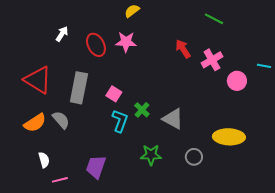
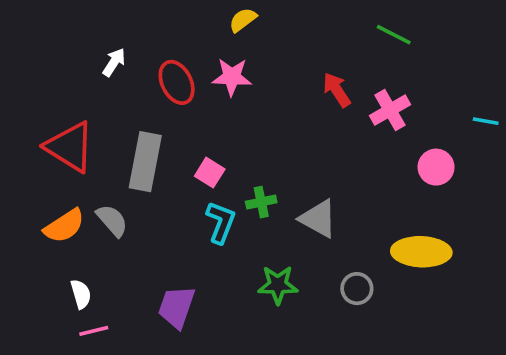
pink circle: (237, 81) -> (436, 167), moved
green cross: (142, 110) -> (261, 202), turned 35
pink line: (60, 180) -> (94, 331), moved

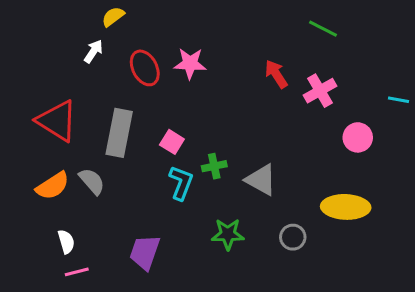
yellow semicircle: (243, 20) -> (113, 17), moved

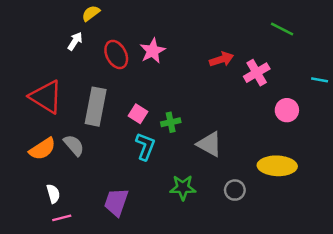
green line: (323, 29) -> (282, 29), moved
pink star: (190, 63) -> (153, 51), turned -30
red arrow: (276, 74) -> (222, 59), turned 105
green cross: (214, 166) -> (171, 122), moved

